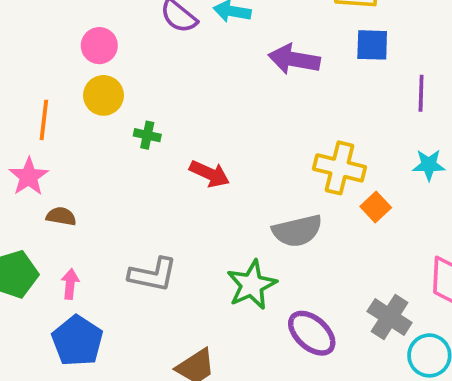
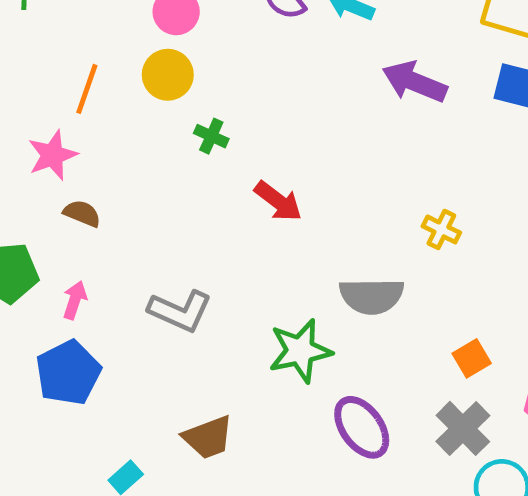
yellow cross: (340, 168) -> (441, 229), size x0.6
orange square: (376, 207) -> (472, 358), moved

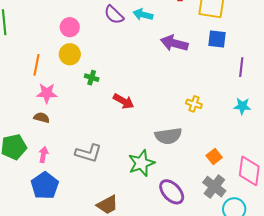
pink star: (52, 155) -> (47, 93), moved, turned 30

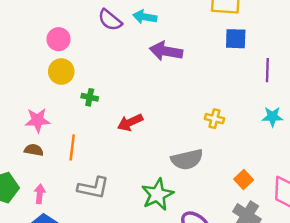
purple arrow: (174, 43) -> (166, 51), moved
orange line: (37, 65) -> (72, 147), moved
red arrow: (124, 101) -> (130, 122), turned 130

